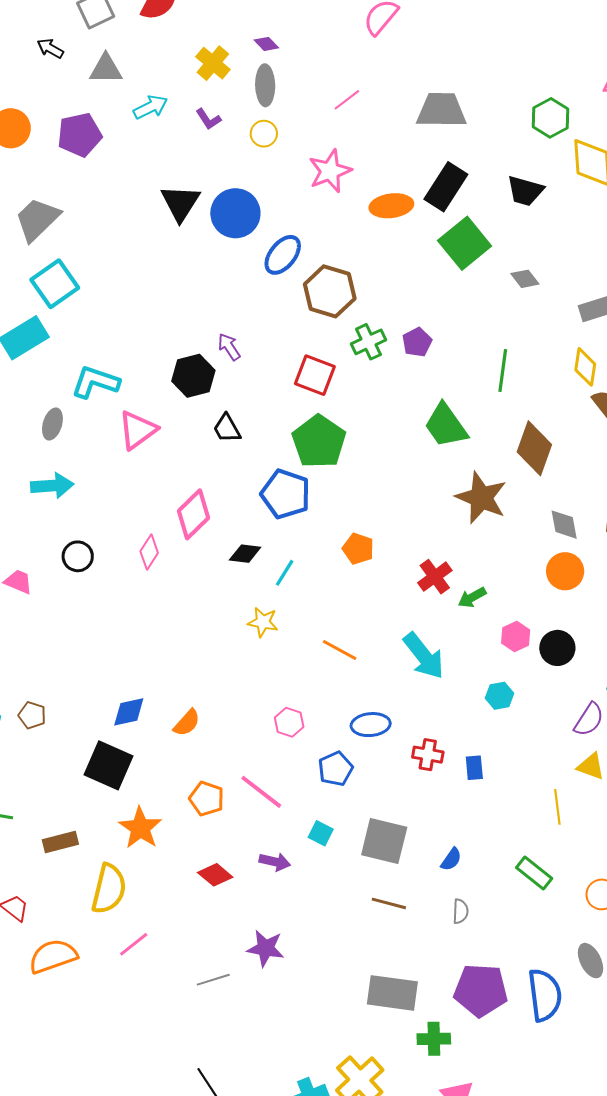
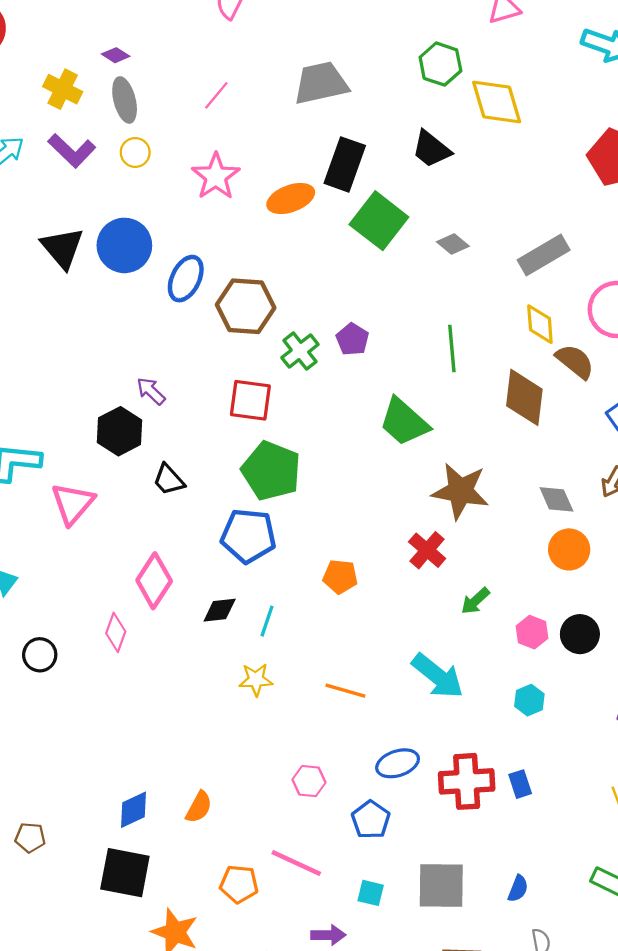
purple L-shape: (208, 119) -> (72, 151), size x1.6
black trapezoid: (525, 191) -> (431, 149), turned 36
brown diamond: (534, 448) -> (524, 397), moved
red cross: (435, 577) -> (427, 550), moved
red cross: (428, 755) -> (467, 781), size x1.6

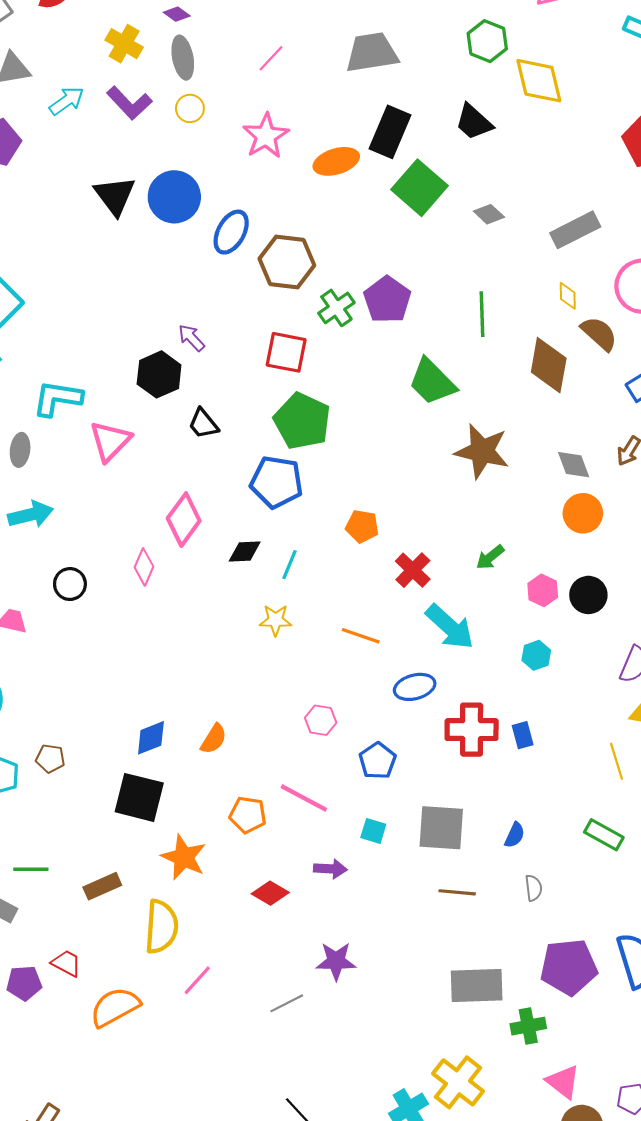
yellow diamond: (540, 324) -> (568, 296), size x0.7
purple pentagon: (352, 339) -> (387, 300), size x1.5
red cross: (427, 550) -> (413, 570), moved
blue ellipse: (398, 763) -> (415, 687), moved

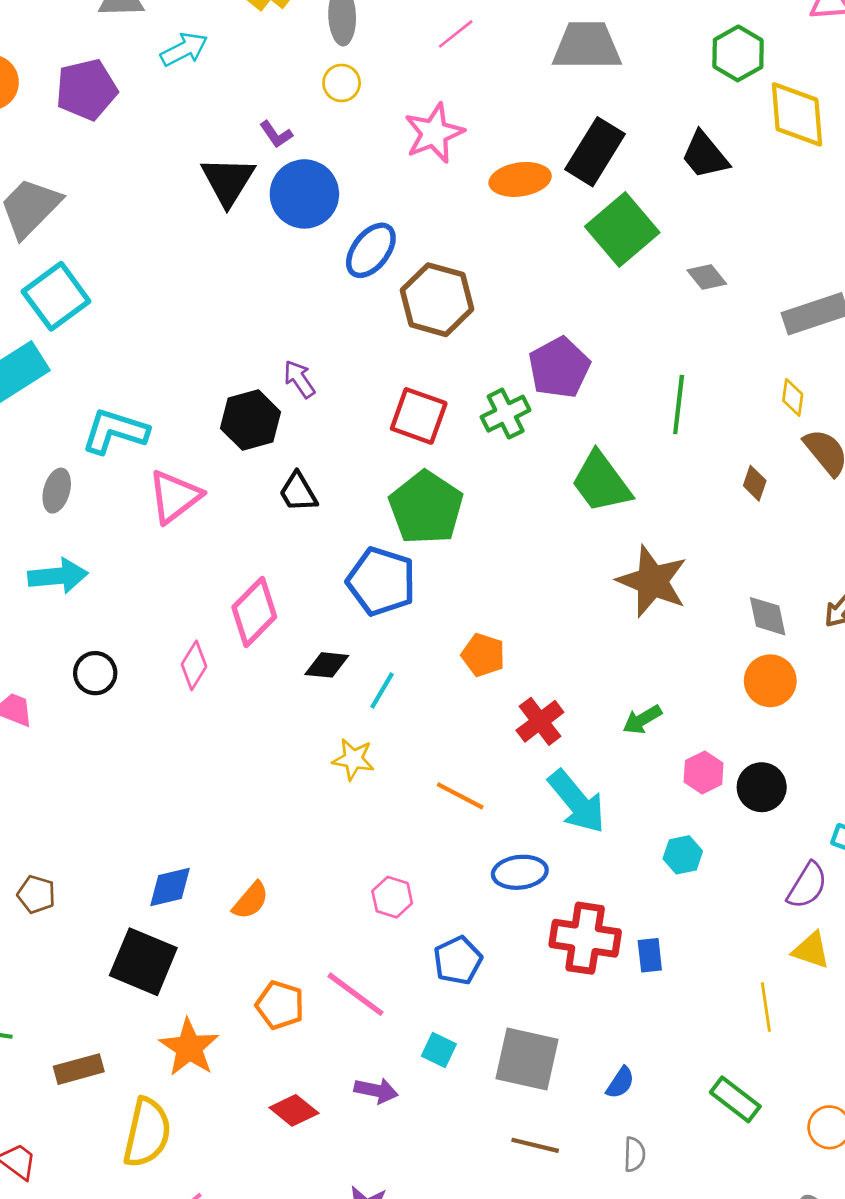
purple L-shape: (129, 103) -> (276, 134), moved, size x0.6
green cross: (336, 308) -> (506, 414), moved
brown diamond: (549, 365) -> (755, 483), size x0.5

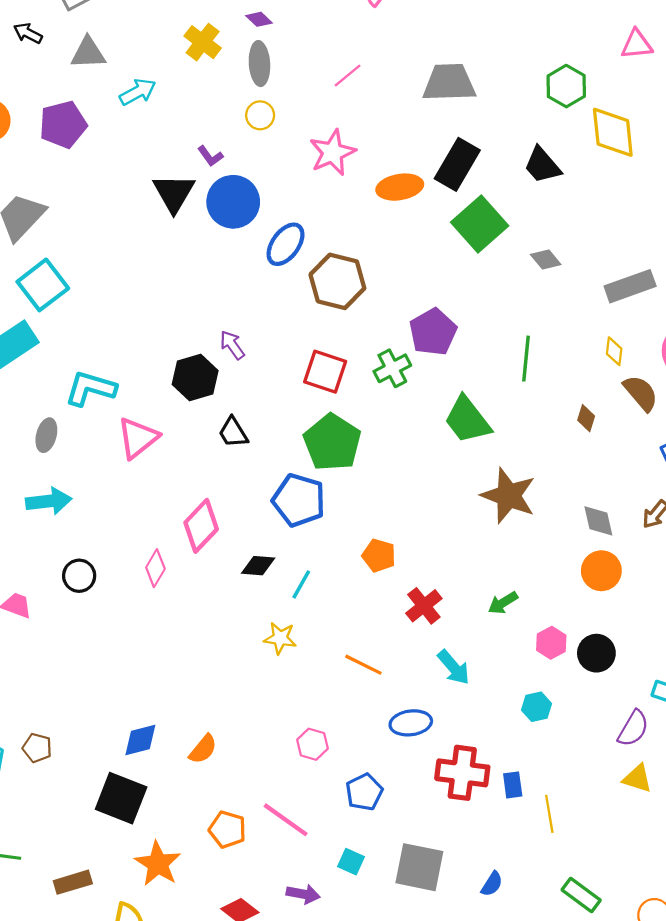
cyan arrow: (577, 802) -> (454, 667), size x0.7
yellow line: (766, 1007) -> (549, 814), moved

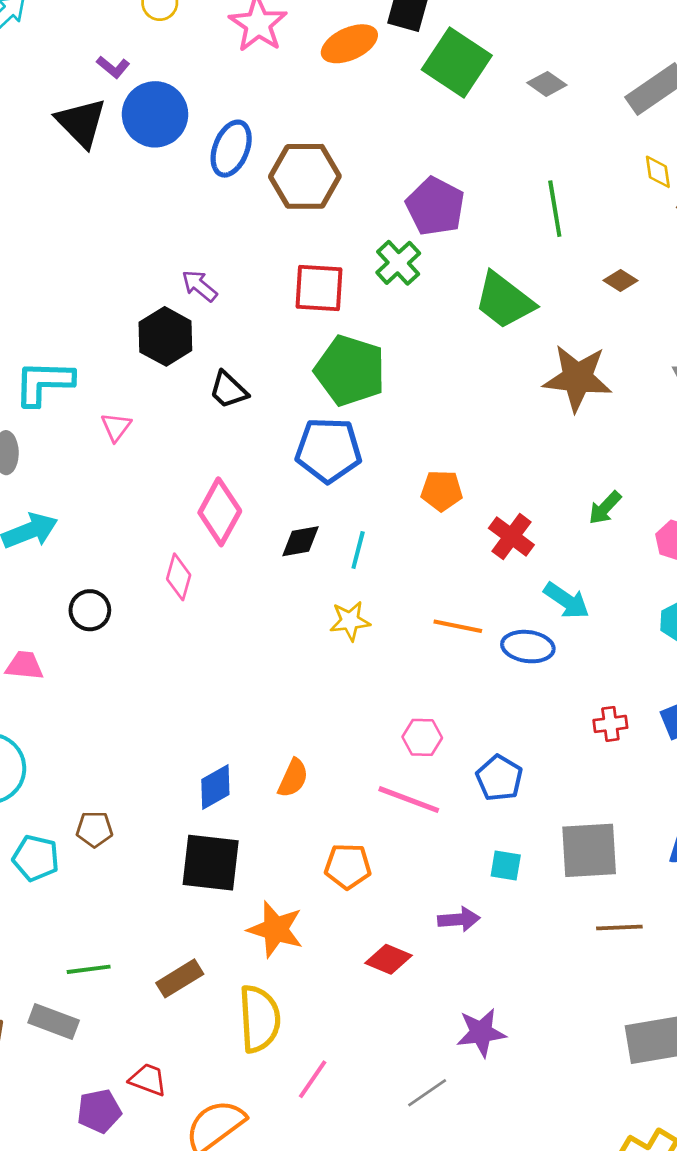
brown diamond: (586, 418) -> (620, 281), moved, turned -60
pink triangle: (138, 438) -> (116, 427), size x0.6
blue ellipse: (411, 723) -> (528, 647), moved, turned 30
red cross: (462, 773) -> (610, 724), size x0.5
pink line: (286, 820) -> (409, 800), moved

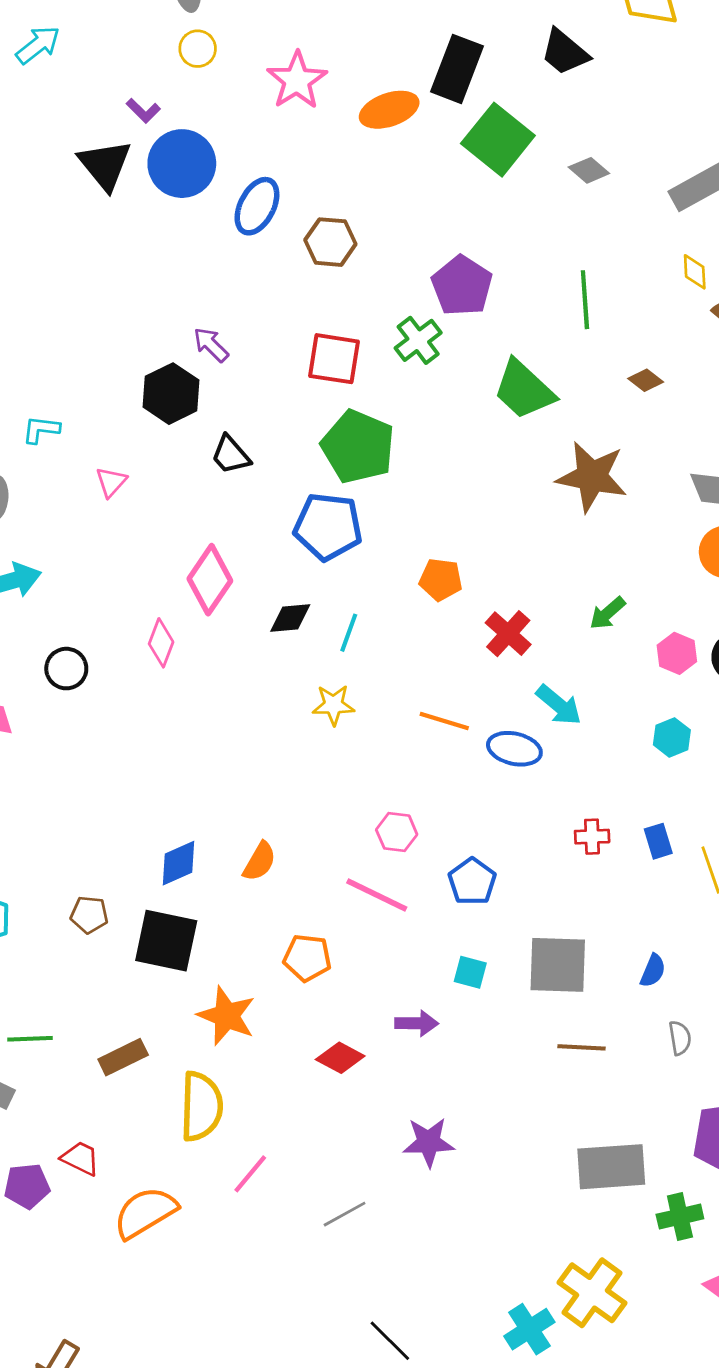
brown hexagon: (305, 176) -> (330, 242), size x0.7
cyan L-shape: (44, 383) -> (41, 429), size x0.6
brown pentagon: (94, 829) -> (89, 915), moved
gray line: (427, 1093) -> (345, 1214), moved

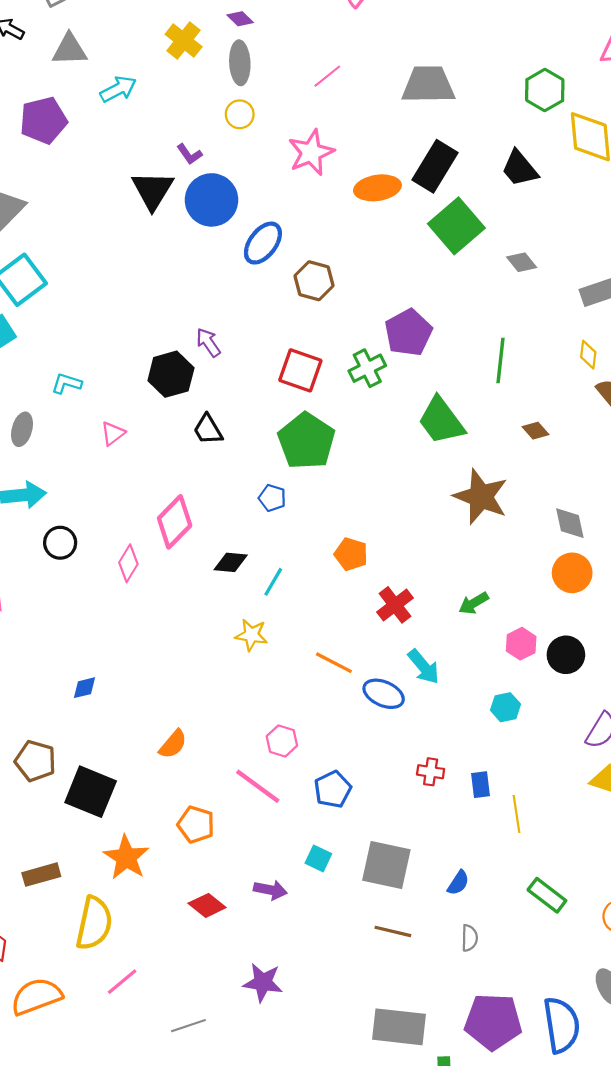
blue pentagon: (328, 527) -> (272, 498), size x0.5
black circle: (66, 669) -> (60, 543), moved
blue diamond: (179, 863) -> (85, 688), moved, size x0.7
brown pentagon: (89, 915) -> (35, 761), size x1.4

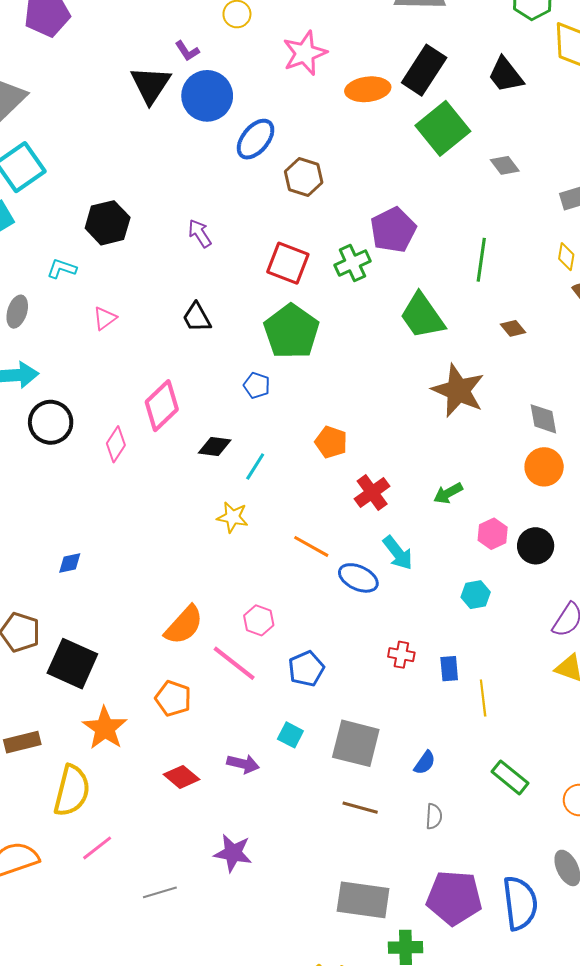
black hexagon: (171, 374) -> (108, 223), moved
black circle: (60, 543) -> (51, 422), size x1.4
orange semicircle: (173, 744) -> (184, 625), moved, size x1.4

